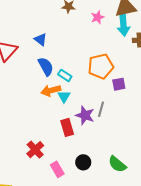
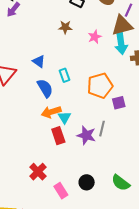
cyan rectangle: (65, 75) -> (64, 75), moved, turned 40
red rectangle: (67, 127) -> (58, 136), moved

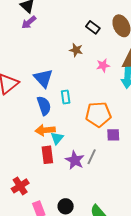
blue triangle: (39, 61) -> (43, 78), size x1.5

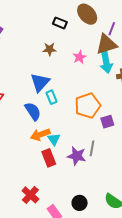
blue triangle: (43, 78) -> (40, 82), moved, turned 40

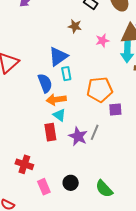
orange arrow: (40, 135) -> (56, 100), moved
cyan triangle: (54, 139) -> (59, 115), turned -32
red cross: (30, 195) -> (24, 164), turned -36

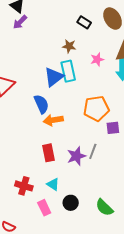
cyan rectangle: (66, 74) -> (68, 71), moved, size x1.5
cyan triangle: (59, 115) -> (53, 184), moved
purple star: (78, 136) -> (76, 156), turned 30

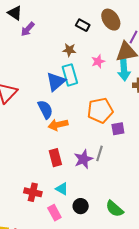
purple arrow: (20, 22) -> (28, 29), moved

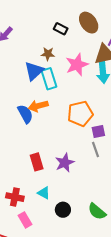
pink star: (98, 61) -> (77, 65), size x1.6
blue triangle: (56, 82) -> (34, 71), moved
orange arrow: (58, 125) -> (38, 106), moved
gray line: (99, 153) -> (96, 150), moved, turned -35
pink rectangle: (54, 213) -> (25, 220), moved

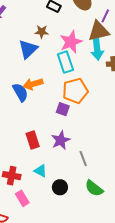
cyan rectangle: (49, 79) -> (65, 62), moved
purple square: (98, 131) -> (63, 109), moved, turned 32
gray line: (96, 150) -> (83, 159), moved

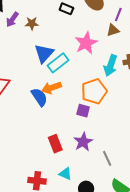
brown triangle: (99, 31) -> (113, 30), size x0.6
brown star: (42, 32) -> (32, 23), moved
cyan arrow: (97, 49) -> (111, 66), moved, turned 30
cyan rectangle: (65, 62) -> (58, 63), moved, turned 75

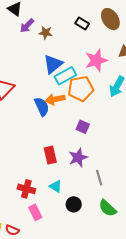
orange pentagon: (94, 91) -> (81, 89), moved

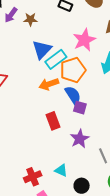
blue semicircle: (42, 107) -> (73, 95), moved
red rectangle: (50, 155) -> (53, 121), moved
red cross: (26, 189) -> (33, 177), turned -30

